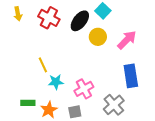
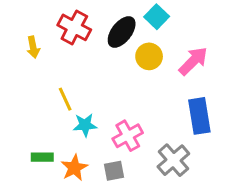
yellow arrow: (18, 14) -> (33, 47), moved

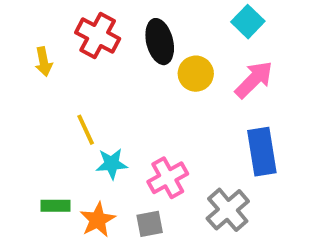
cyan square: (157, 17) -> (248, 22), moved
black ellipse: (122, 32) -> (160, 42), turned -52

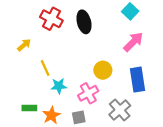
yellow arrow: (44, 62) -> (24, 45), moved, turned -120
yellow circle: (196, 74) -> (103, 70), moved

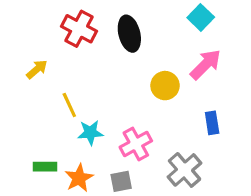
yellow circle: (103, 70) -> (165, 86), moved
blue rectangle: (138, 80) -> (212, 123), size x0.6

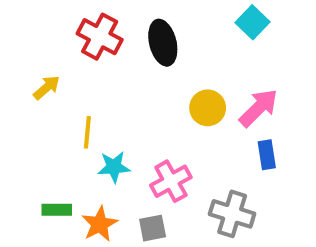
pink arrow: (206, 64) -> (259, 108), moved
yellow line: (69, 105) -> (87, 132), turned 30
gray cross: (184, 170) -> (232, 214), turned -32

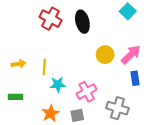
yellow arrow: (47, 87) -> (19, 64), moved, turned 32
green rectangle: (57, 210) -> (15, 97), moved

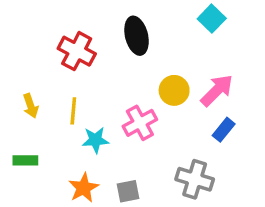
red cross: (50, 19) -> (77, 51), moved
yellow arrow: (19, 64) -> (31, 106), turned 80
blue rectangle: (135, 78) -> (224, 130), turned 48
pink cross: (87, 92) -> (140, 123), moved

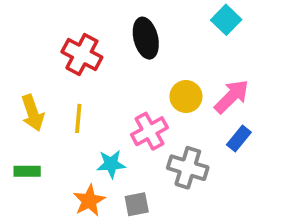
yellow arrow: (31, 106) -> (33, 113), size x1.4
cyan star: (96, 140) -> (111, 164), moved
gray cross: (195, 179) -> (188, 168), moved

